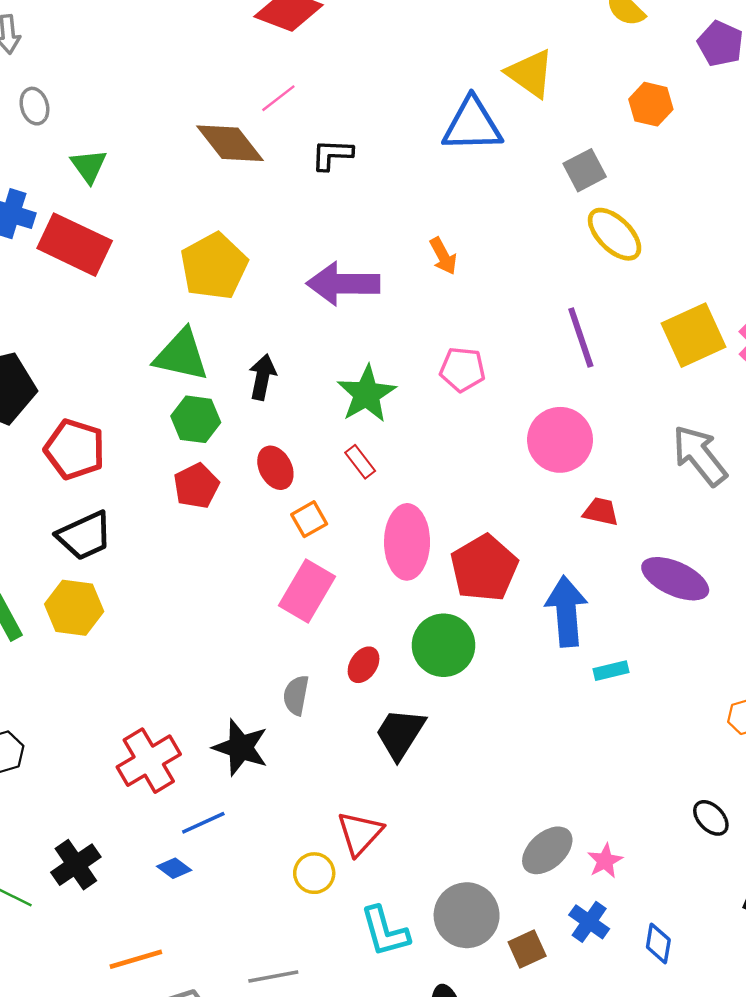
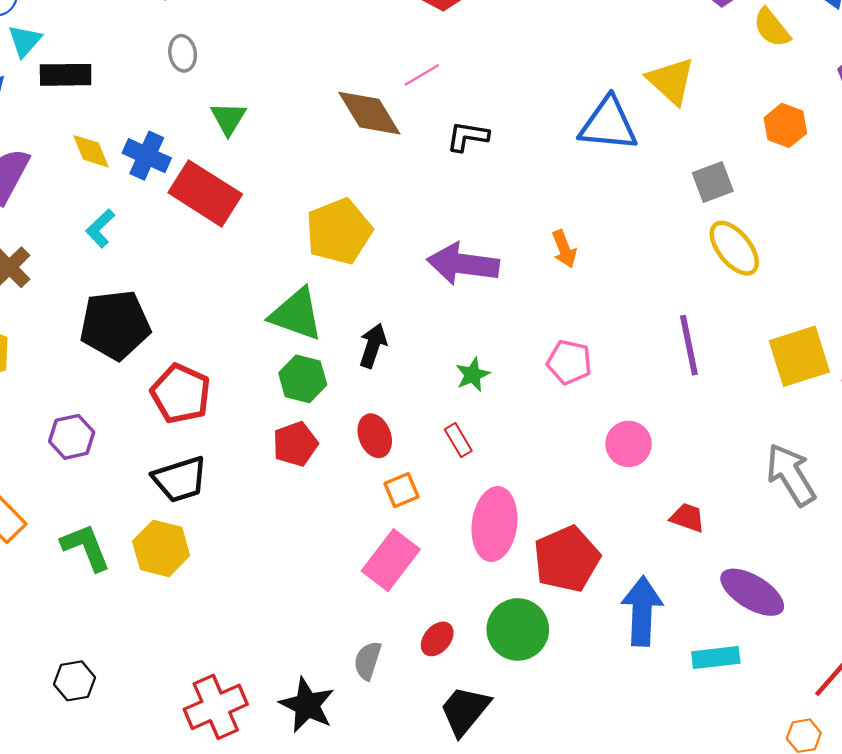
green star: (367, 394) -> (473, 375), size x0.6
pink circle: (560, 440) -> (629, 444), moved, size x0.7
cyan rectangle: (611, 671) -> (716, 658), moved, size x1.4

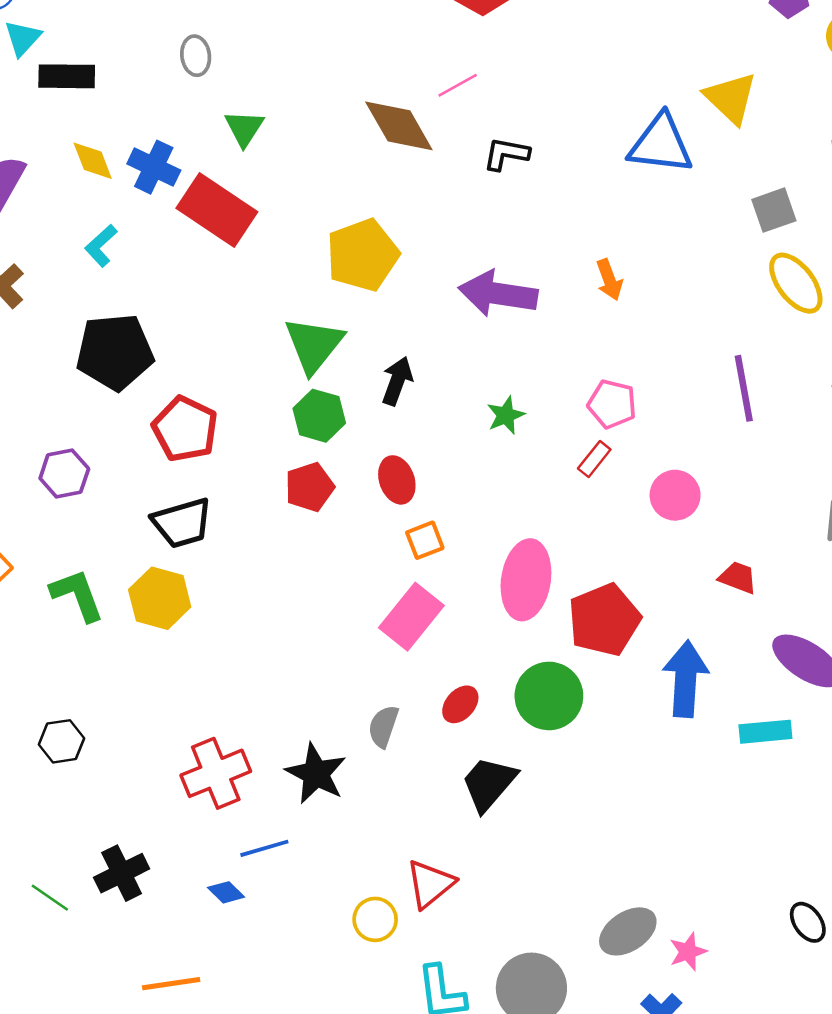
green triangle: (296, 314) -> (314, 345), turned 48
red rectangle: (458, 440) -> (594, 459), moved, turned 68

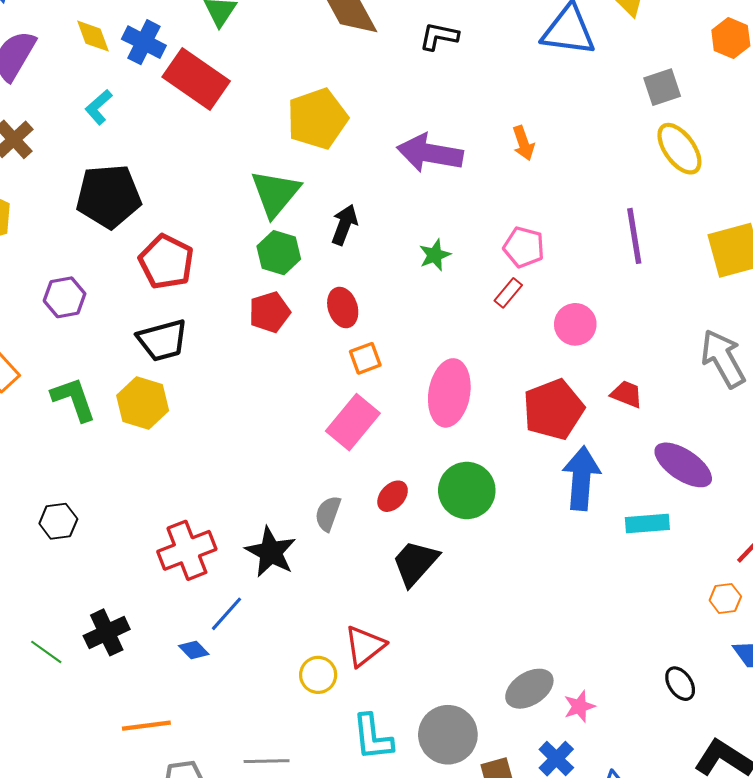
red pentagon: (604, 620) -> (553, 409), moved
blue line: (264, 848) -> (227, 614), turned -33

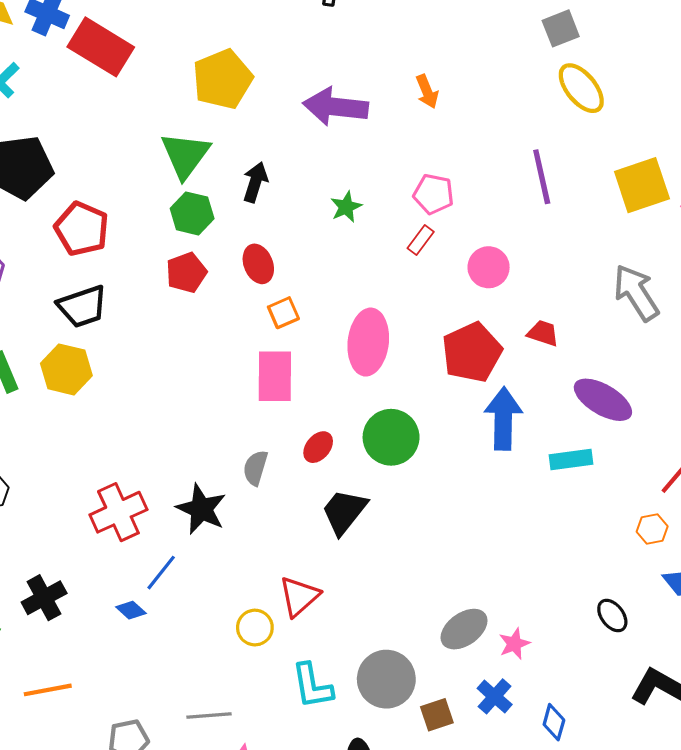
pink rectangle: (353, 422) -> (275, 376), turned -36
orange line: (146, 726) -> (48, 690), moved

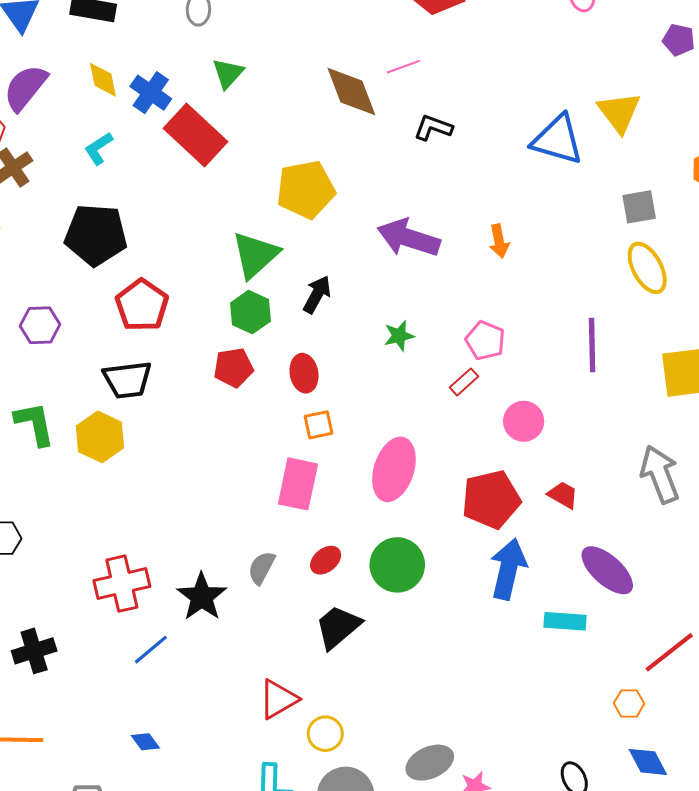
blue diamond: (131, 610) -> (145, 742), moved
yellow circle: (255, 628) -> (325, 734), moved

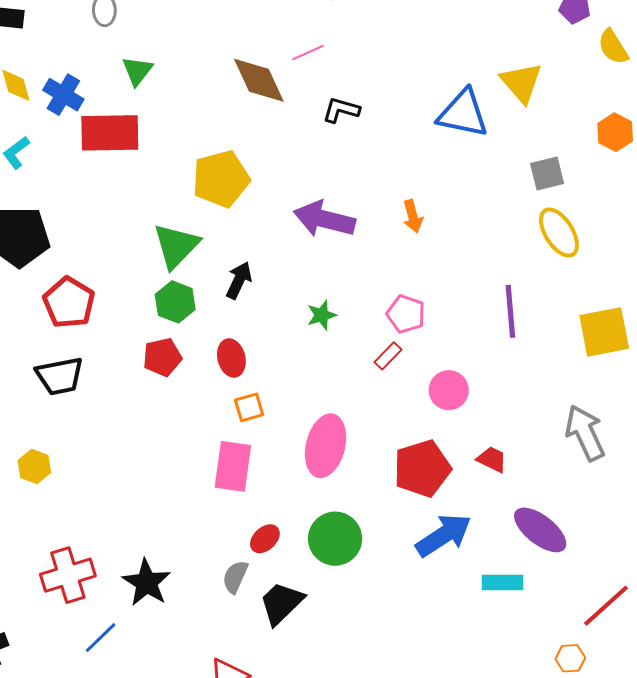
red rectangle: (196, 135) -> (110, 133), turned -40
yellow hexagon: (100, 437) -> (34, 467), moved, size x0.7
gray semicircle: (262, 568) -> (235, 577), moved
blue arrow: (508, 569) -> (444, 535), turned 48

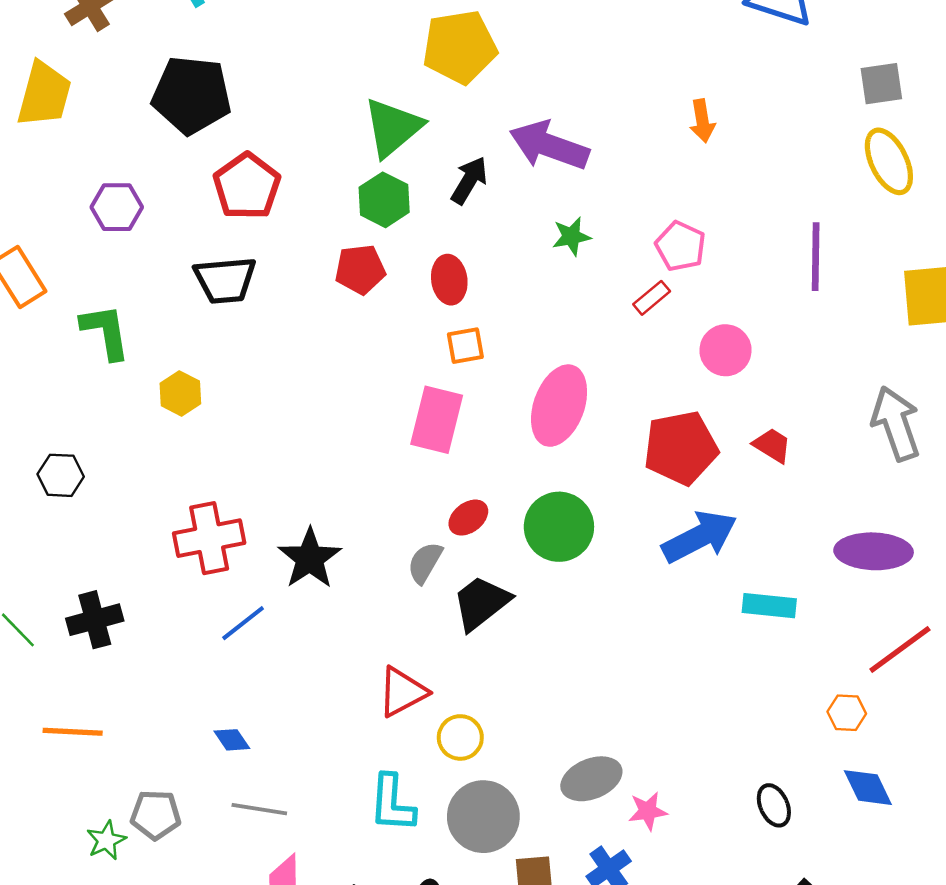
purple arrow: (324, 219) -> (549, 146), moved
purple ellipse: (540, 530) -> (874, 551), moved, turned -42

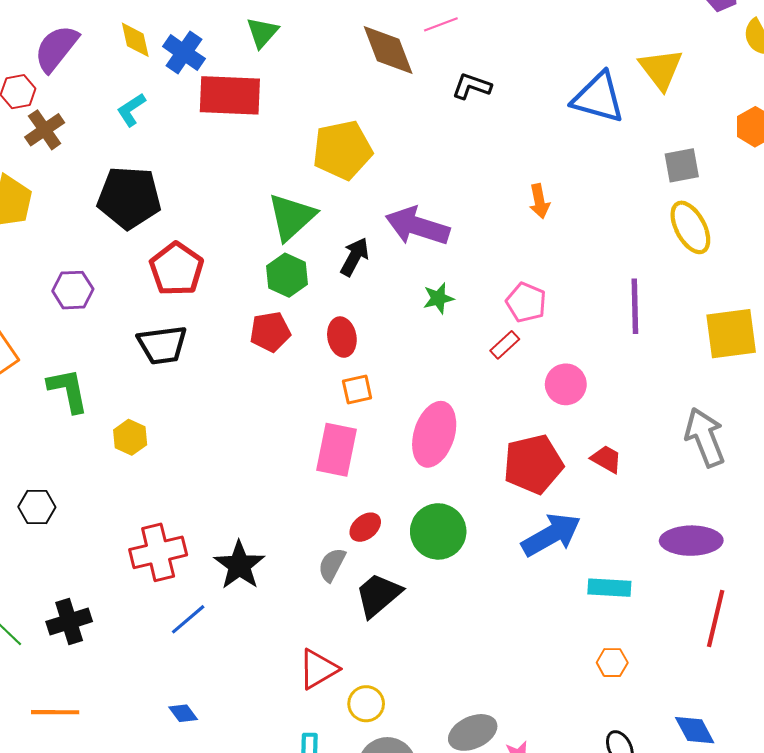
red line: (900, 649) -> (716, 618), turned -38
orange hexagon: (847, 713) -> (612, 663), moved

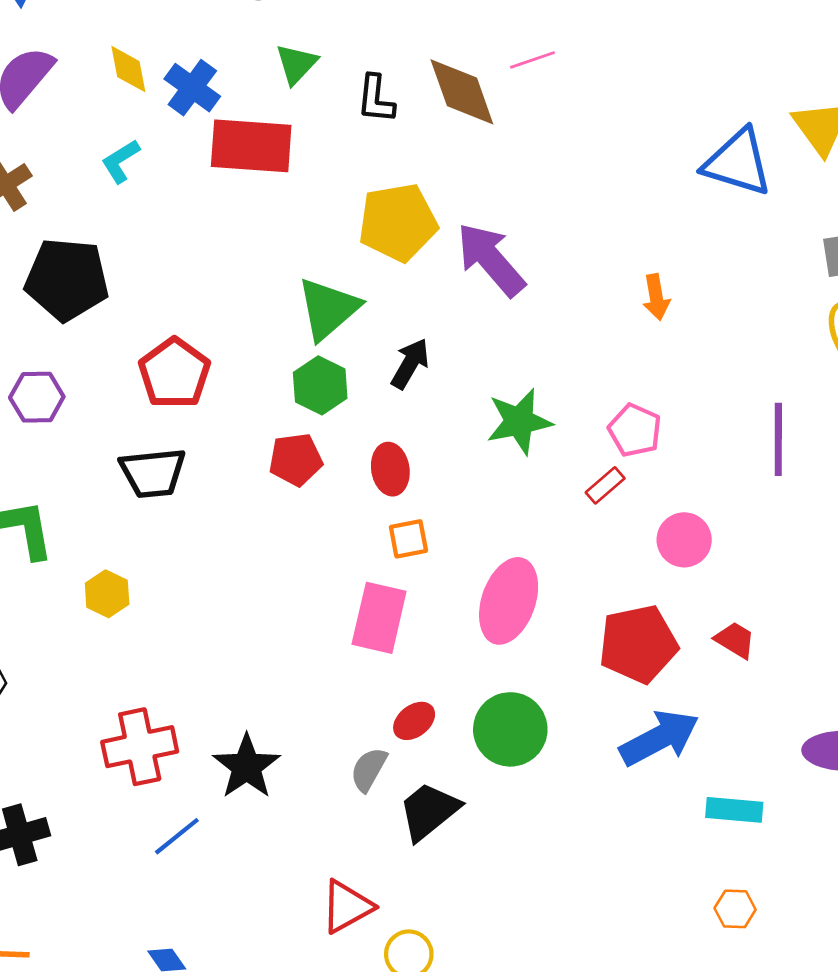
black L-shape: (472, 86) -> (376, 99), moved, turned -105
black pentagon: (129, 198) -> (67, 279), moved
purple arrow: (417, 226) -> (491, 259), moved, turned 30
green star: (438, 298) -> (519, 421), size x1.6

